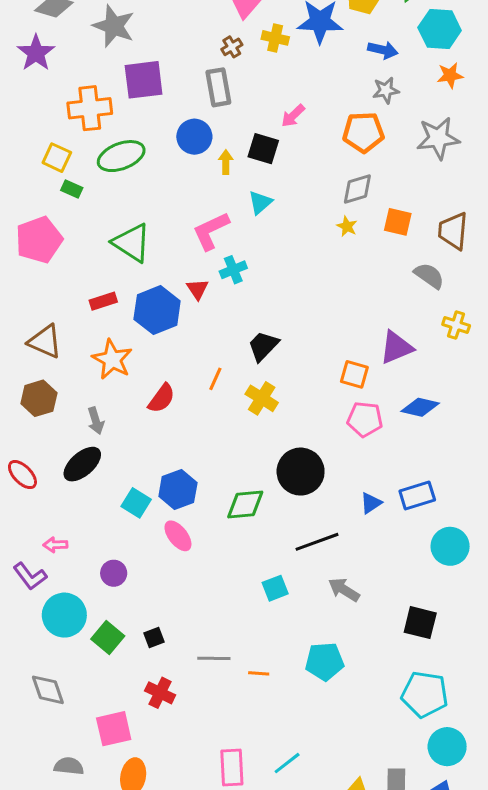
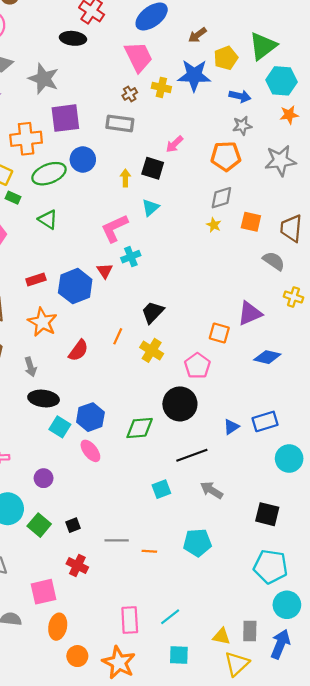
gray rectangle: (218, 87) -> (120, 123), turned -72
blue circle: (194, 137) -> (83, 159), moved
green triangle: (132, 243) -> (48, 220), moved, size x0.7
pink pentagon: (365, 419) -> (197, 366), moved, turned 30
black ellipse: (82, 464) -> (44, 398), moved, turned 48

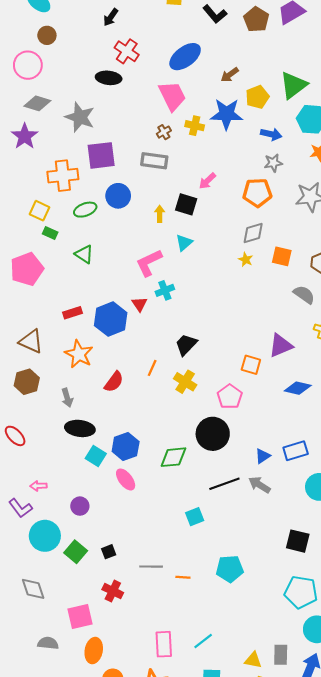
green ellipse: (49, 174) -> (85, 210), size x0.7
gray arrow: (212, 490) -> (259, 485), moved

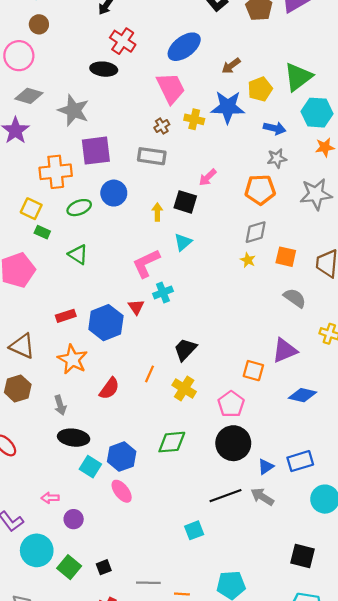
gray semicircle: (304, 295) -> (295, 298), moved
black circle: (213, 434) -> (233, 443), moved
green diamond: (173, 457) -> (172, 442), moved
pink arrow: (38, 486) -> (50, 498), moved

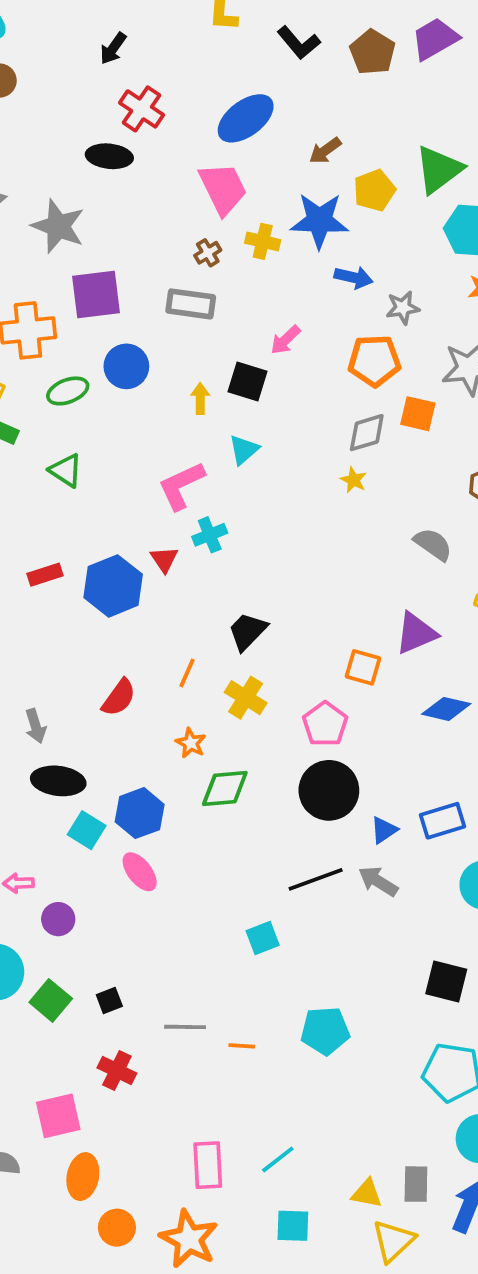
blue arrow: (275, 128) -> (354, 277), moved
orange square: (286, 257) -> (418, 414), moved
orange star: (72, 359) -> (191, 743), moved, size x0.6

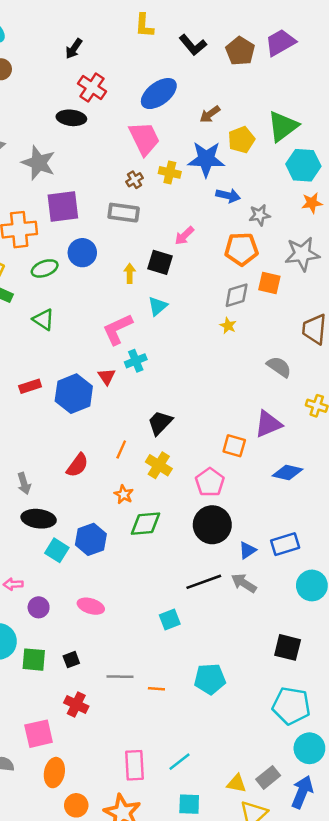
pink ellipse: (140, 872) -> (91, 606), moved, turned -35
green square: (51, 1000) -> (34, 660), turned -35
gray rectangle: (416, 1184) -> (268, 777), turned 50

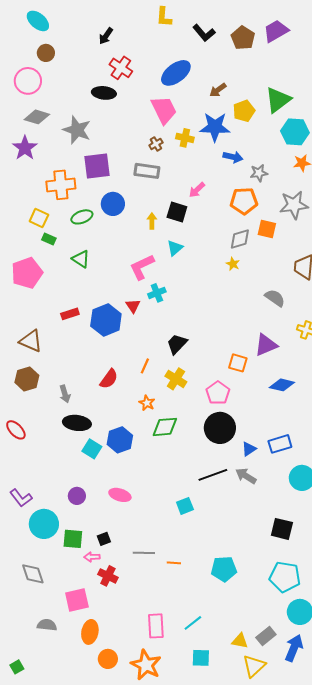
pink arrow: (13, 584) -> (92, 557), moved
cyan pentagon: (210, 679) -> (224, 569), moved

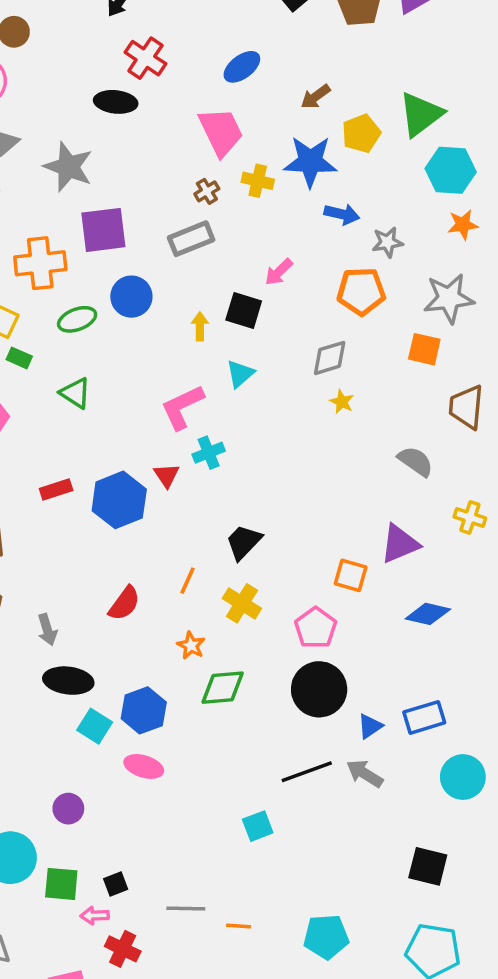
blue ellipse: (176, 73) -> (242, 67), size x0.7
gray rectangle: (147, 171) -> (191, 239), turned -30
orange square: (267, 229) -> (424, 349), moved
gray diamond: (240, 239) -> (330, 358), moved
pink ellipse: (120, 495) -> (144, 766), moved

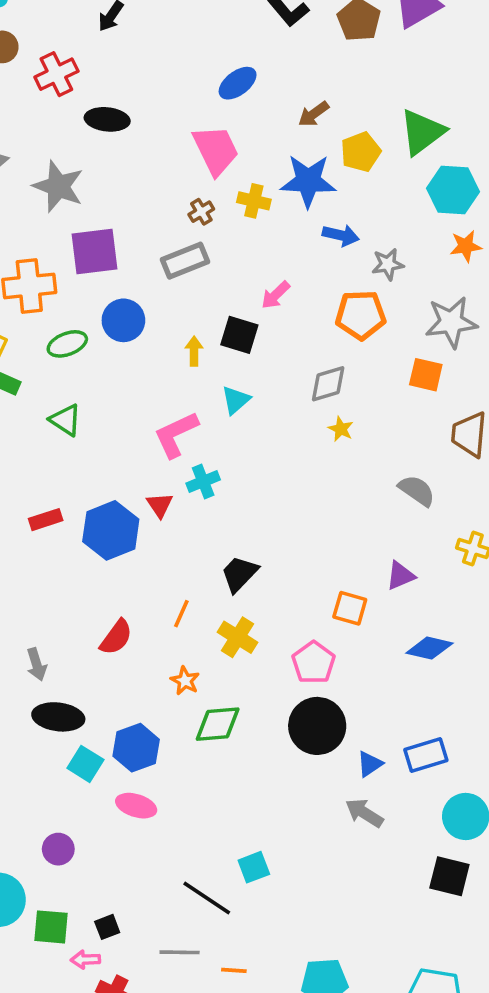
red cross: (145, 58) -> (56, 74), moved, turned 30
purple triangle: (400, 544) -> (400, 576), size x0.7
black line: (307, 772) -> (207, 898), moved, turned 54
black square: (428, 866) -> (449, 876), moved

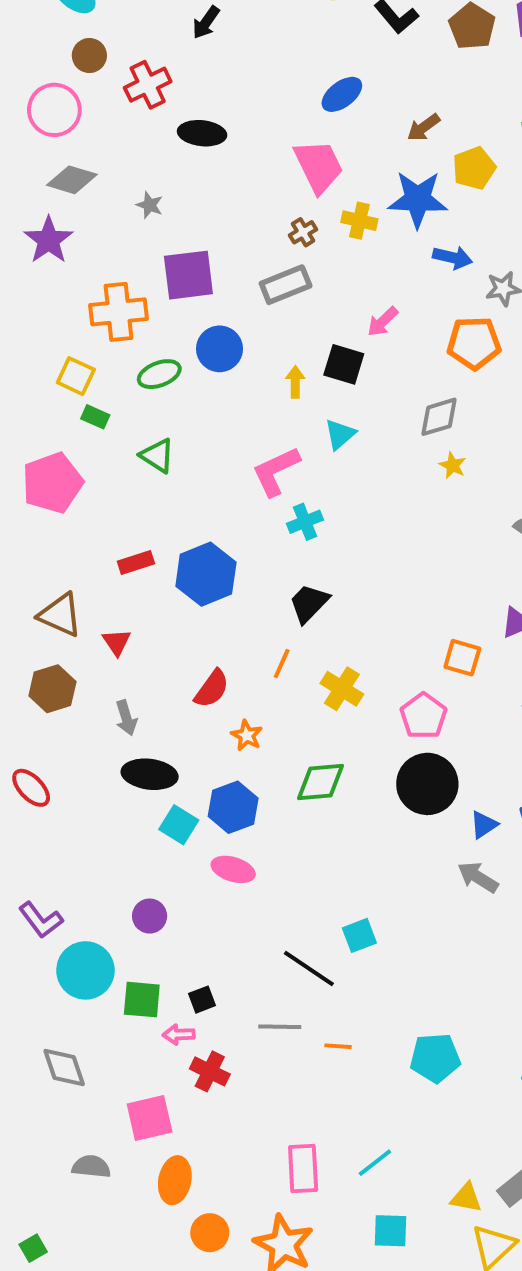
gray star: (58, 186) -> (150, 205), size x0.5
red triangle: (160, 505) -> (117, 642), moved
black trapezoid: (239, 574) -> (309, 603), moved
orange star: (185, 681) -> (247, 735), moved

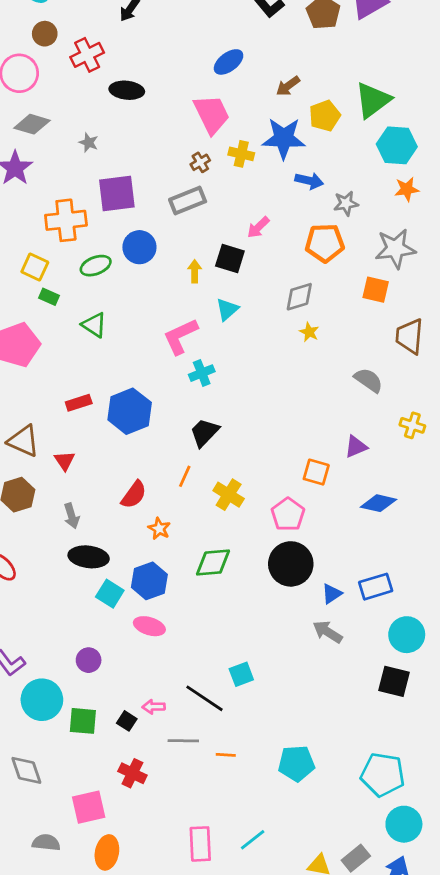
black square: (202, 1000) -> (127, 721), turned -36
pink arrow: (179, 1035) -> (154, 707), moved

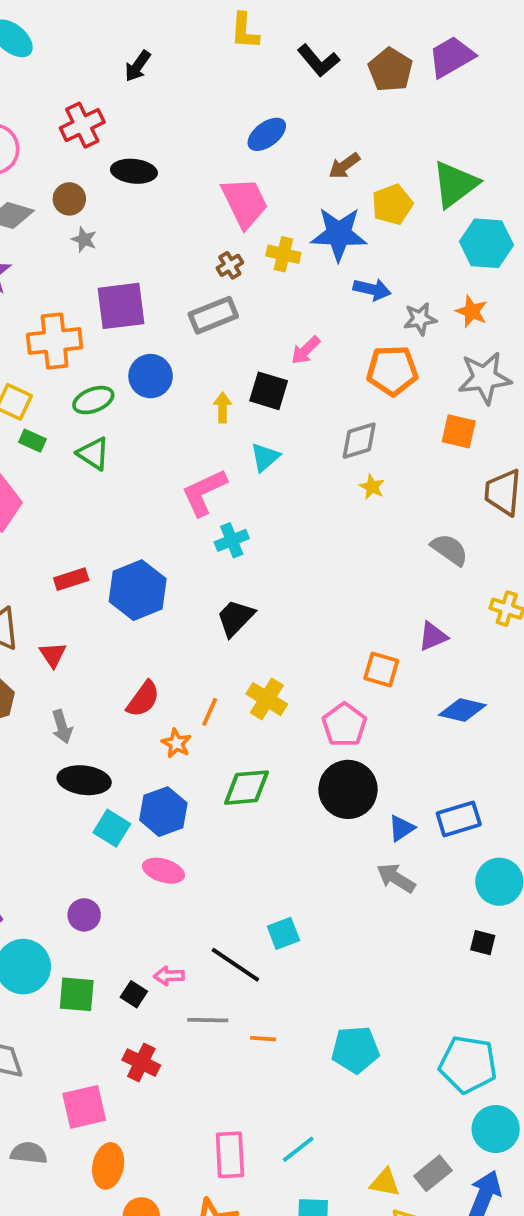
brown circle: (45, 34) -> (69, 199), moved
orange star: (407, 189) -> (472, 311), moved, turned 30
green triangle: (94, 325) -> (93, 454), moved
orange line: (185, 476) -> (210, 712), moved
black square: (394, 681) -> (483, 943), size x0.6

